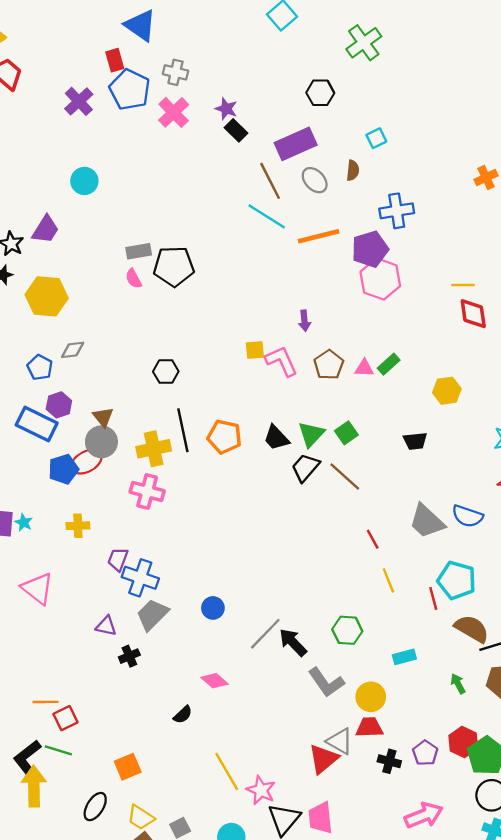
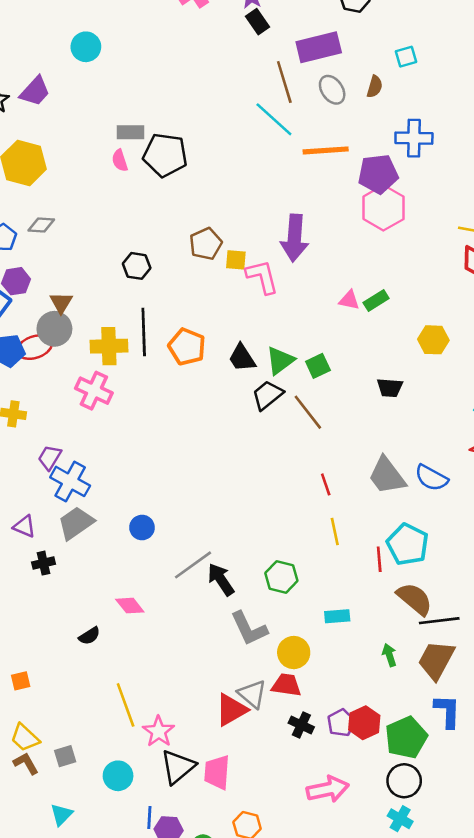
purple arrow: (304, 321) -> (294, 238), size x2.0
brown pentagon: (329, 365) -> (206, 244), moved
red hexagon: (463, 742) -> (364, 723), moved
orange square: (128, 767) -> (21, 681), size x0.7

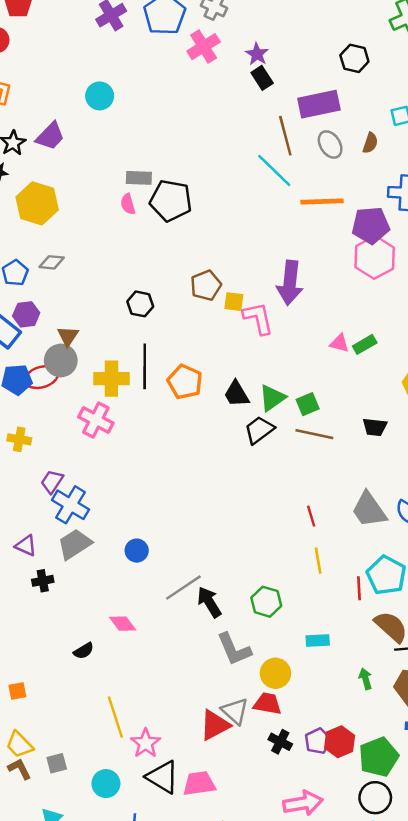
brown line: (308, 412) -> (314, 434), moved, turned -42
black triangle: (178, 767) -> (163, 777), turned -51
pink trapezoid: (217, 772) -> (199, 784), turned 76

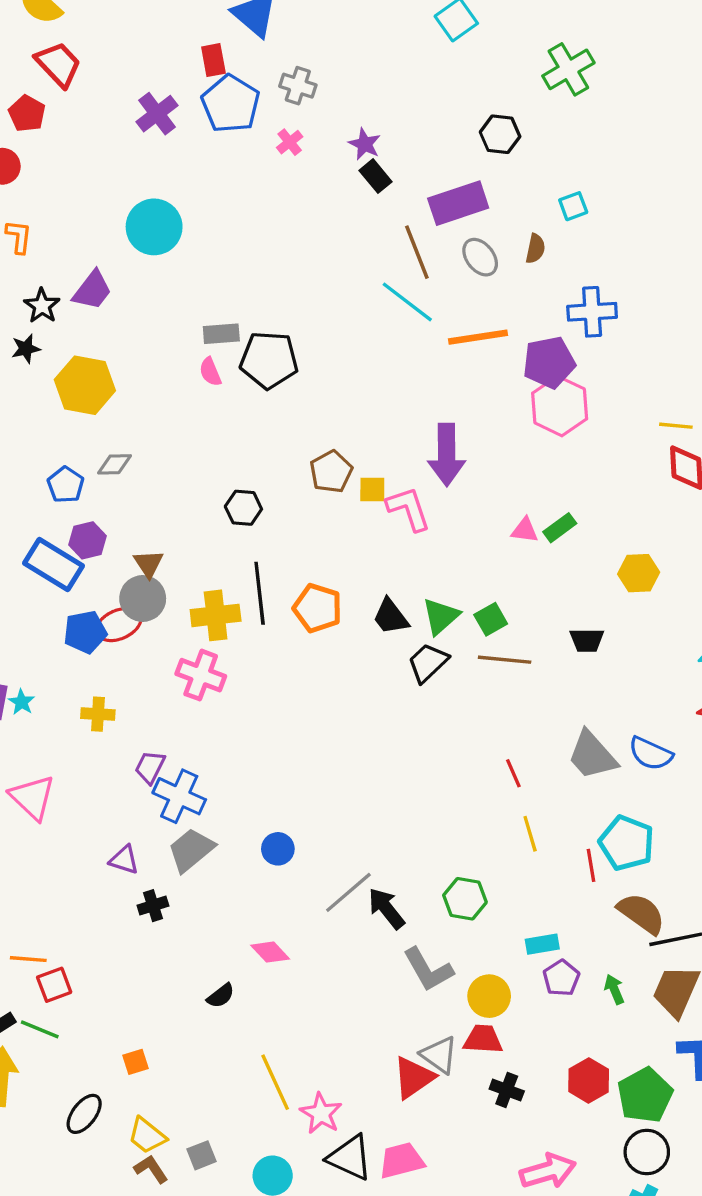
pink cross: (204, 47) -> (290, 142), size x0.6
cyan circle: (100, 96) -> (154, 227), size x1.4
purple pentagon: (318, 741) -> (561, 978), moved

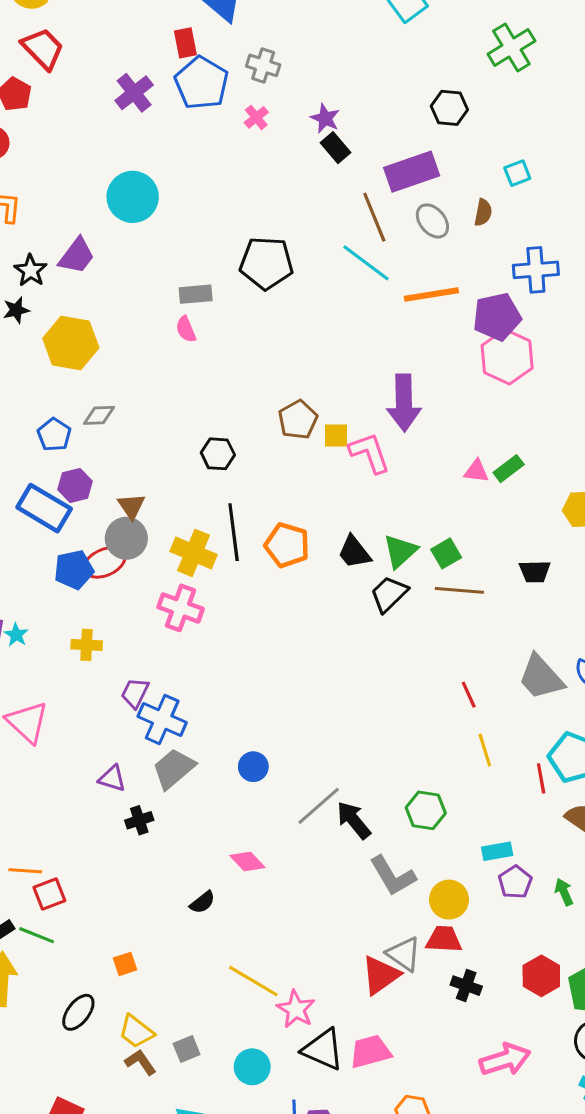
black pentagon: (269, 360) -> (266, 263), moved
yellow cross: (216, 615) -> (194, 553), turned 30
yellow line: (275, 1082) -> (253, 981), turned -34

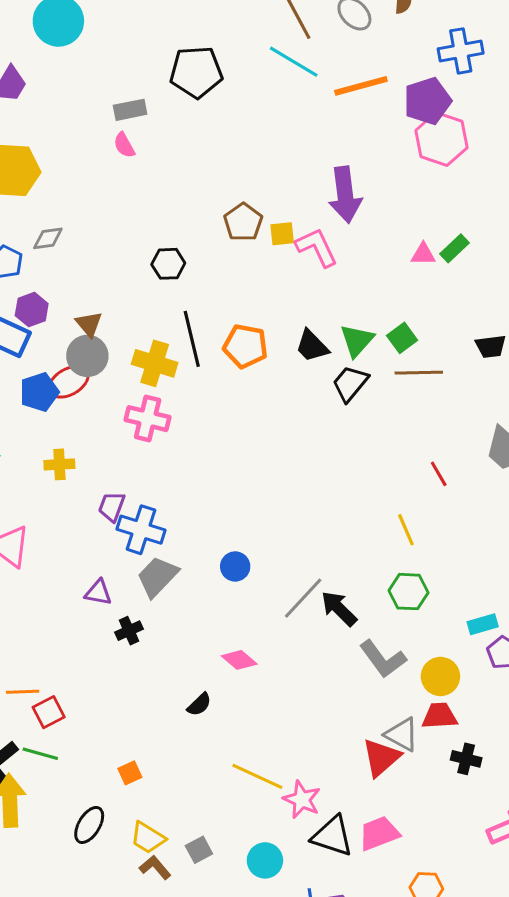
yellow line: (485, 750) -> (406, 530), moved

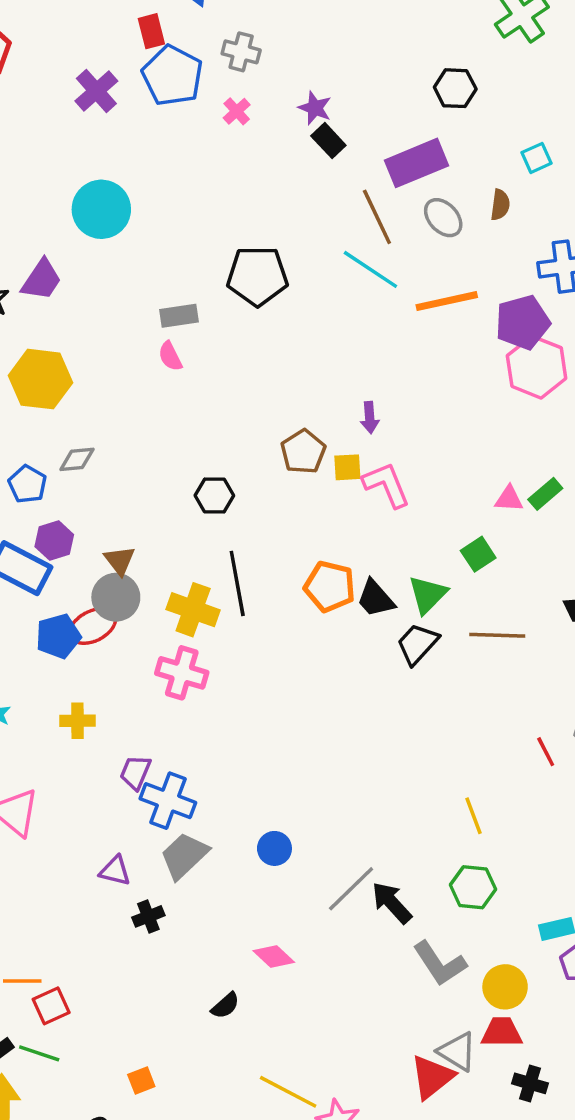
purple arrow: (345, 195) -> (370, 418), moved, size x0.5
green square: (402, 338) -> (478, 554), moved
orange pentagon: (245, 346) -> (330, 587), moved
red line: (439, 474) -> (546, 752), moved

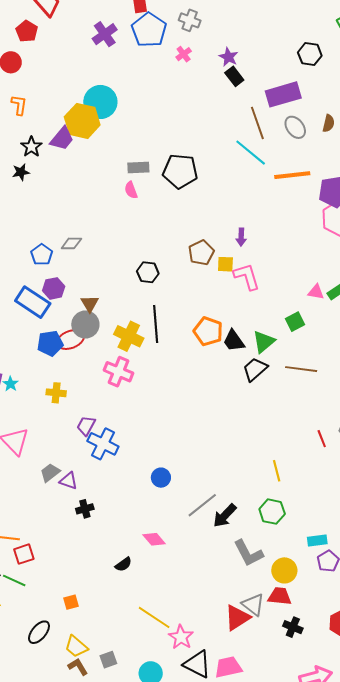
black pentagon: (257, 276) -> (180, 171), moved
yellow hexagon: (41, 379) -> (82, 121), moved
gray trapezoid: (184, 856) -> (50, 473), moved, size x0.7
black arrow: (392, 903) -> (225, 516), turned -100

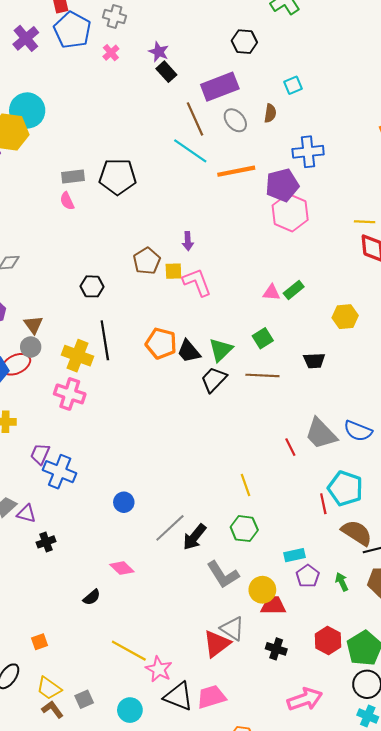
green square: (295, 322) -> (263, 338), moved
gray circle: (85, 324) -> (31, 347), size x0.7
red trapezoid: (280, 596) -> (273, 605), moved

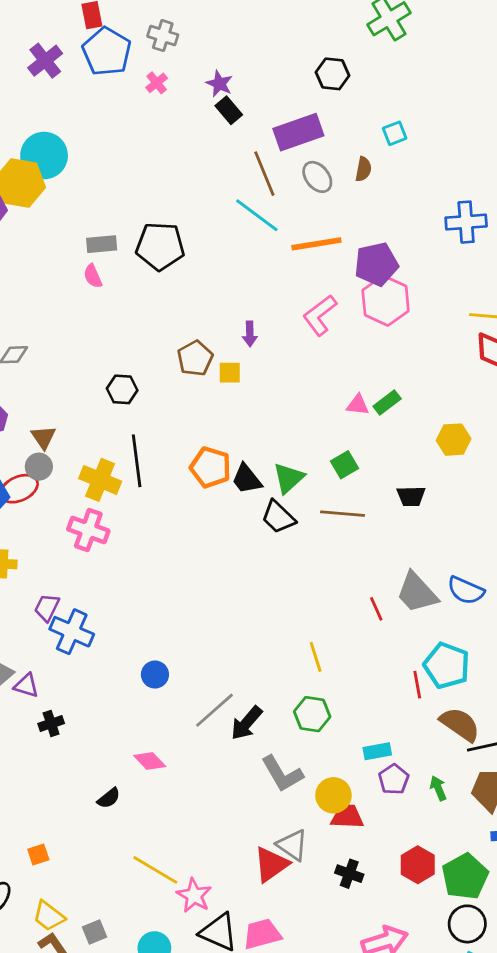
blue cross: (308, 152) -> (466, 222), moved
pink L-shape: (197, 282) -> (320, 315), moved, turned -108
black trapezoid: (214, 380) -> (278, 517), turned -92

